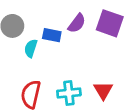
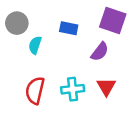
purple semicircle: (77, 23) -> (100, 52), moved
blue rectangle: (52, 35) -> (69, 28), moved

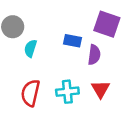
blue rectangle: (69, 28) -> (73, 41), moved
purple semicircle: (100, 52) -> (94, 55), turned -30

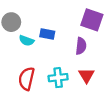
blue rectangle: (73, 41) -> (47, 34), moved
cyan semicircle: (30, 48) -> (27, 41), turned -88

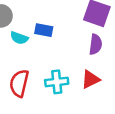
purple semicircle: (81, 46) -> (96, 44), moved
red triangle: (86, 75) -> (90, 79), turned 35

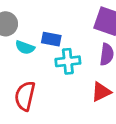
cyan cross: (57, 82) -> (68, 61), moved

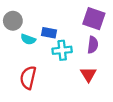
red triangle: (101, 92) -> (88, 74), turned -35

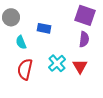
cyan semicircle: (28, 39) -> (21, 42), moved, turned 48
cyan cross: (62, 50) -> (57, 63), moved, turned -36

